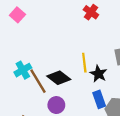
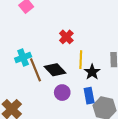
red cross: (91, 12) -> (66, 37), moved
purple circle: (56, 105) -> (62, 93), moved

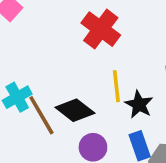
red cross: (66, 37) -> (101, 29), moved, size x1.5

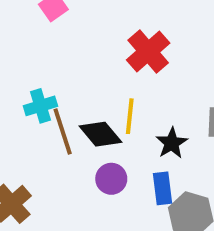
yellow line: (116, 86) -> (130, 116), moved

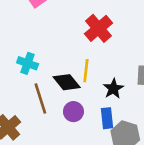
cyan cross: (40, 106) -> (28, 63), turned 36
brown line: (63, 131) -> (40, 98), moved

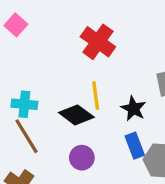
brown line: (40, 98) -> (26, 136), moved
purple circle: (73, 112) -> (82, 158), moved

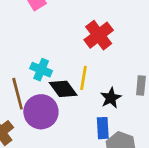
cyan cross: (24, 104) -> (41, 70), moved
purple circle: (82, 158) -> (41, 112), moved, size x1.6

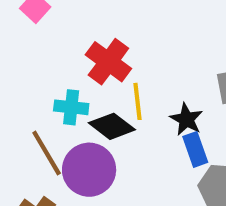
red cross: (99, 35) -> (108, 62), moved
blue rectangle: (103, 128) -> (195, 149), moved

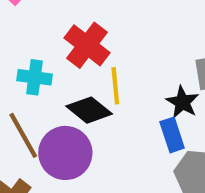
cyan cross: (71, 107) -> (35, 77), moved
black star: (186, 119) -> (182, 102), moved

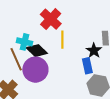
cyan cross: (35, 77) -> (25, 42), moved
black diamond: (89, 110) -> (37, 51), moved

